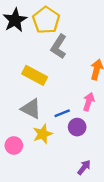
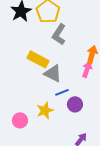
pink arrow: (89, 102) -> (87, 69), moved
gray triangle: (31, 109) -> (53, 73), moved

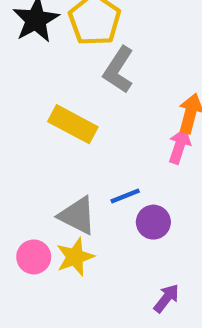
gray triangle: (53, 73) -> (77, 216), moved
yellow star: (45, 110) -> (75, 257), moved

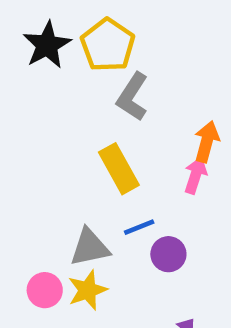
yellow rectangle: (73, 124) -> (119, 169), moved, turned 33
gray triangle: (77, 216) -> (90, 247), turned -39

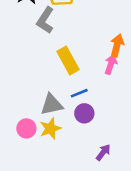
gray L-shape: (132, 97) -> (45, 20), moved
purple circle: (168, 254) -> (84, 113), moved

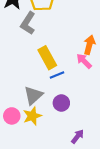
pink arrow: (111, 64) -> (84, 61), turned -63
blue line: (79, 93) -> (57, 75), moved
gray triangle: (52, 105) -> (33, 95), turned -30

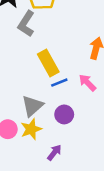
pink arrow: (84, 61) -> (88, 83), moved
purple arrow: (78, 136) -> (54, 153), moved

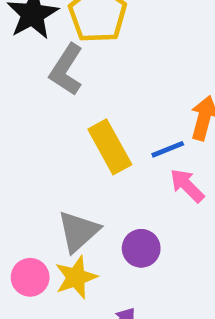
blue line: (59, 83) -> (168, 149), moved

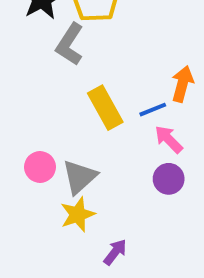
purple circle: (141, 248) -> (169, 179), moved
pink circle: (30, 277) -> (40, 167), moved

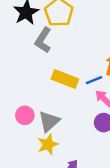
yellow rectangle: (105, 108) -> (65, 79), turned -40

